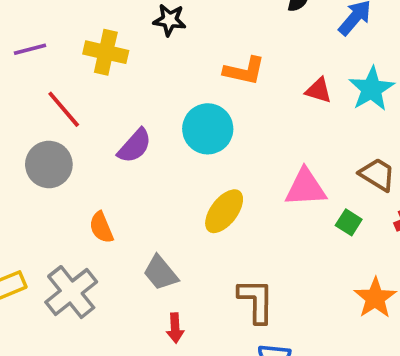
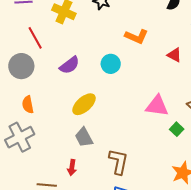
cyan circle: (208, 129) -> (111, 64), size x0.7
yellow ellipse: (224, 211) -> (84, 104), moved
orange semicircle: (101, 227) -> (28, 105), moved
gray trapezoid: (161, 273) -> (84, 137), moved

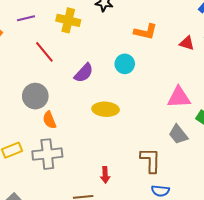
gray circle: (21, 66) -> (35, 96), moved
yellow ellipse: (84, 104) -> (106, 109), turned 55
gray cross: (20, 137) -> (47, 154), turned 32
gray trapezoid: (84, 137) -> (178, 134), moved

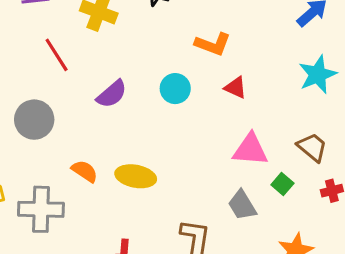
red triangle: (187, 43) -> (236, 88), moved
yellow ellipse: (106, 109) -> (136, 176), moved
orange semicircle: (49, 120) -> (85, 171), moved, turned 138

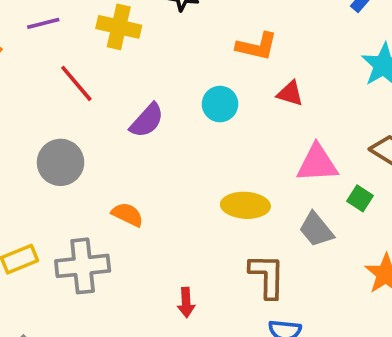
yellow ellipse: (136, 176) -> (245, 205), moved

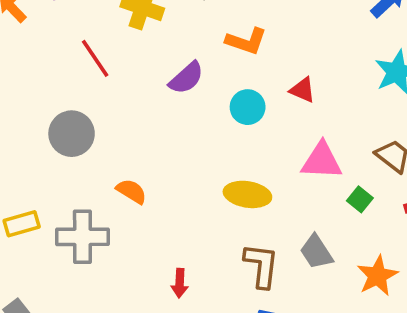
orange L-shape: (257, 46) -> (246, 41), moved
cyan circle: (220, 104) -> (248, 107), moved
purple semicircle: (147, 120) -> (186, 78), moved
gray trapezoid: (316, 229) -> (316, 252), moved

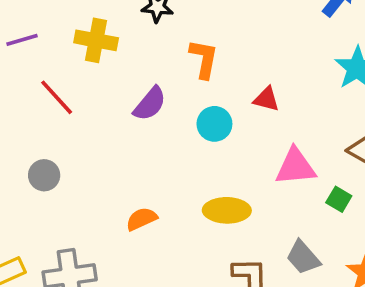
orange L-shape: (246, 41) -> (204, 59), turned -90
gray circle: (72, 134) -> (44, 175), size x0.7
orange semicircle: (132, 191) -> (142, 219), moved, turned -48

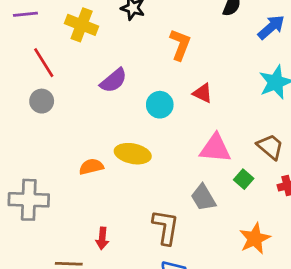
orange L-shape: (204, 59) -> (180, 45), moved
gray circle: (44, 175) -> (42, 101), moved
yellow ellipse: (227, 210) -> (133, 154), moved
gray trapezoid: (303, 257) -> (203, 198), moved

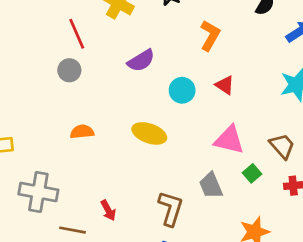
orange semicircle: (91, 167) -> (82, 132), moved
gray cross: (29, 200) -> (38, 192), moved
red arrow: (102, 238) -> (108, 210), turned -42

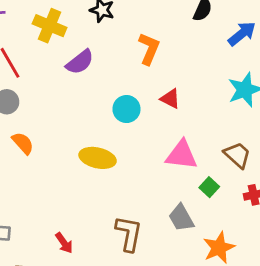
purple semicircle: (141, 61) -> (80, 62), moved
orange semicircle: (82, 132) -> (23, 143), moved, turned 60
gray trapezoid: (211, 185) -> (181, 218), moved

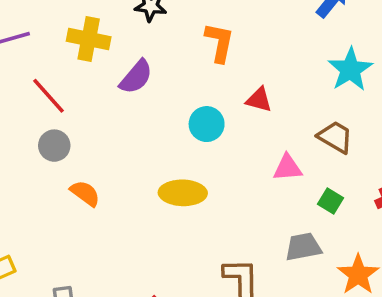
pink triangle: (182, 155) -> (287, 168), size x0.7
brown trapezoid: (237, 155) -> (335, 137), moved
gray trapezoid: (181, 218) -> (303, 247), turned 120

